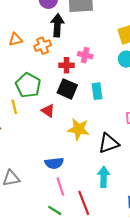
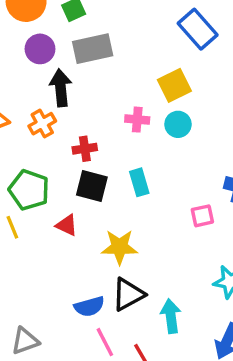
pink cross: (85, 55) -> (137, 120), moved
black triangle: (109, 143) -> (128, 294), moved

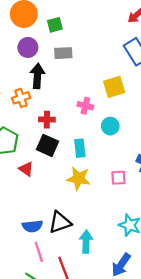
gray rectangle: (93, 49) -> (63, 53), size x0.7
cyan circle: (178, 124) -> (110, 126), moved
yellow star: (119, 247) -> (79, 178), moved

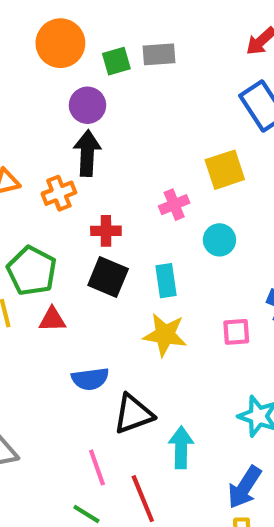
purple circle: (28, 47) -> (87, 105), moved
gray rectangle: (63, 53) -> (159, 54), moved
pink cross: (85, 106) -> (174, 205), turned -35
red triangle: (26, 169) -> (52, 320), moved, turned -35
blue semicircle: (32, 226) -> (90, 379), moved

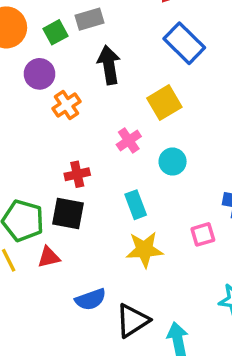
black arrow: (87, 153) -> (109, 65), moved
orange cross: (59, 193) -> (66, 105), moved
black square: (108, 277) -> (68, 214), moved

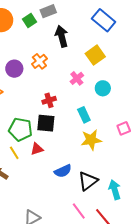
purple circle: (39, 74) -> (14, 69), moved

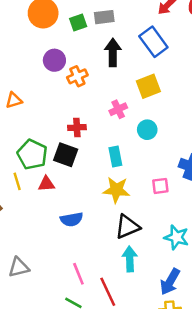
blue rectangle: (104, 20) -> (153, 42), moved
purple circle: (14, 69) -> (54, 60), moved
black triangle: (88, 181) -> (127, 227), moved

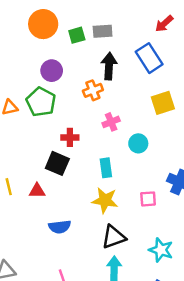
orange cross: (77, 76) -> (93, 90), moved
yellow square: (148, 86) -> (163, 103), moved
green pentagon: (32, 154) -> (41, 102), moved

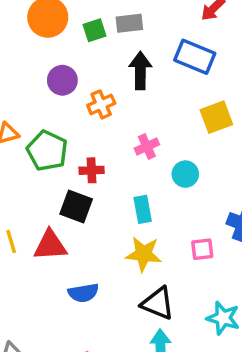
blue rectangle: (149, 58) -> (195, 57), turned -32
orange cross: (93, 90) -> (101, 104), moved
green pentagon: (41, 102) -> (47, 151), moved
red triangle: (37, 191) -> (50, 245), size x1.5
black triangle: (114, 237) -> (158, 303), turned 45

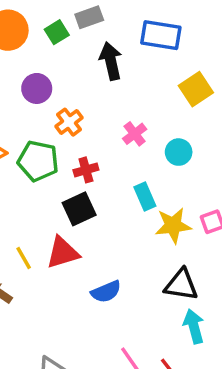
orange cross: (101, 104) -> (69, 122), moved
black square: (76, 207) -> (79, 209), turned -32
yellow star: (144, 254) -> (173, 225), moved

